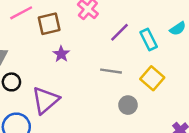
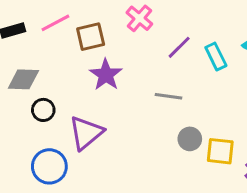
purple star: (61, 54) -> (106, 75), size x1.5
yellow square: (152, 78) -> (220, 151), moved, turned -35

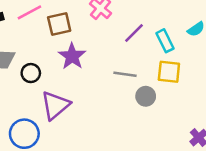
black circle: (43, 110) -> (31, 73), moved
gray circle: (190, 139) -> (146, 96), moved
yellow square: (220, 151) -> (169, 72), moved

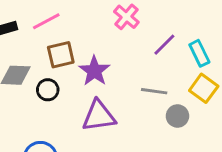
brown square: (59, 24) -> (61, 55), moved
yellow square: (169, 72) -> (204, 88), turned 30
purple triangle: (55, 105) -> (99, 116), moved, turned 32

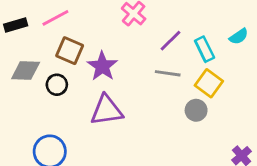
brown square: (61, 55) -> (70, 51), turned 36
gray line: (154, 91) -> (168, 73), moved
gray circle: (177, 116) -> (196, 110), moved

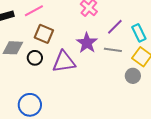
purple star: (102, 66) -> (87, 43), moved
purple triangle: (107, 110) -> (64, 62), moved

